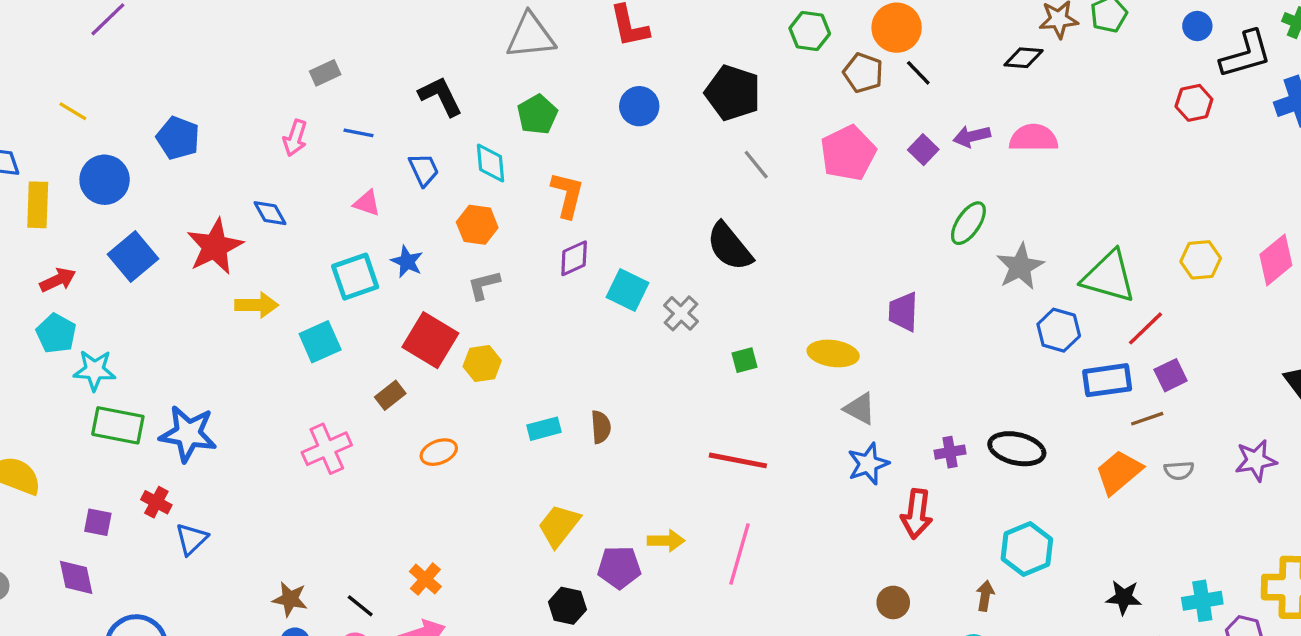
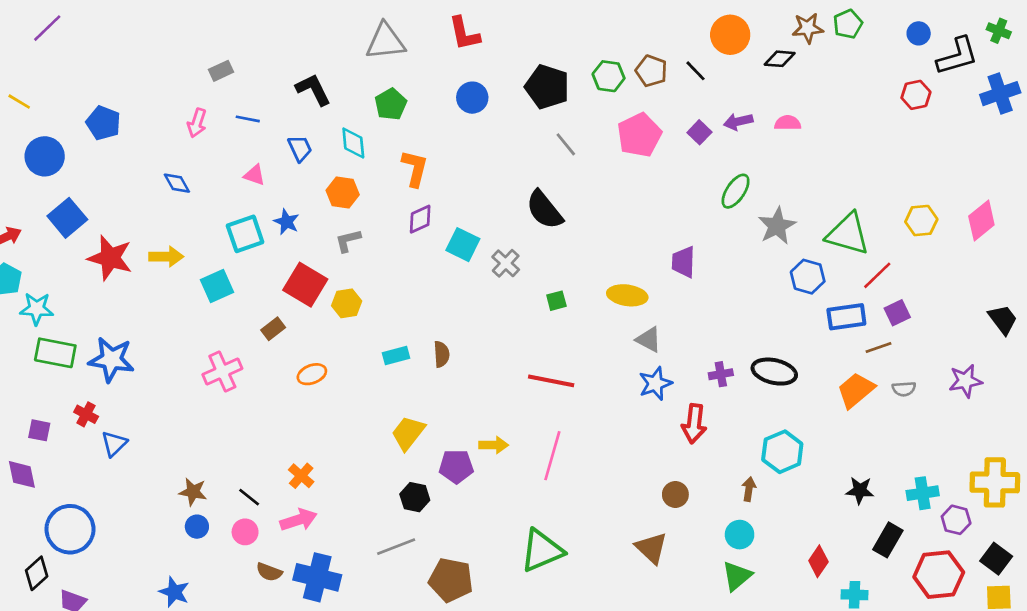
orange circle: (897, 28) -> (730, 35), moved
green hexagon: (810, 31) -> (609, 76), moved
pink semicircle: (1034, 138) -> (788, 123), size x0.7
red star: (215, 247) -> (110, 258), moved, turned -30

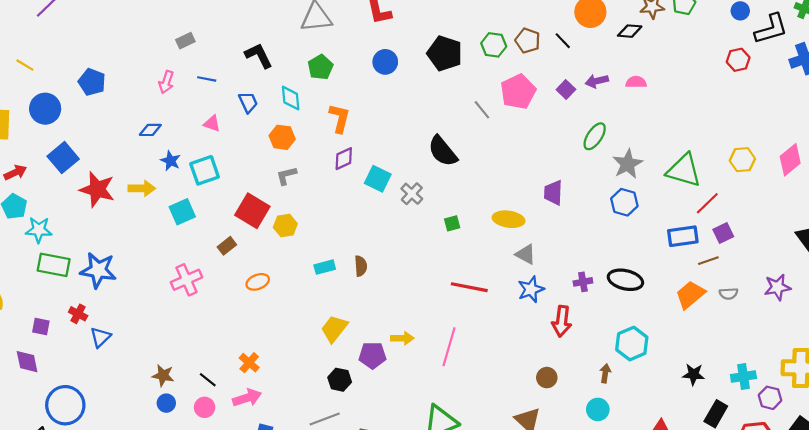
gray line: (566, 144) -> (482, 110), moved
blue diamond: (177, 183) -> (150, 130), turned -60
blue star: (286, 222) -> (171, 161), moved
blue hexagon: (808, 277) -> (624, 202), moved
red line: (551, 381) -> (469, 287), moved

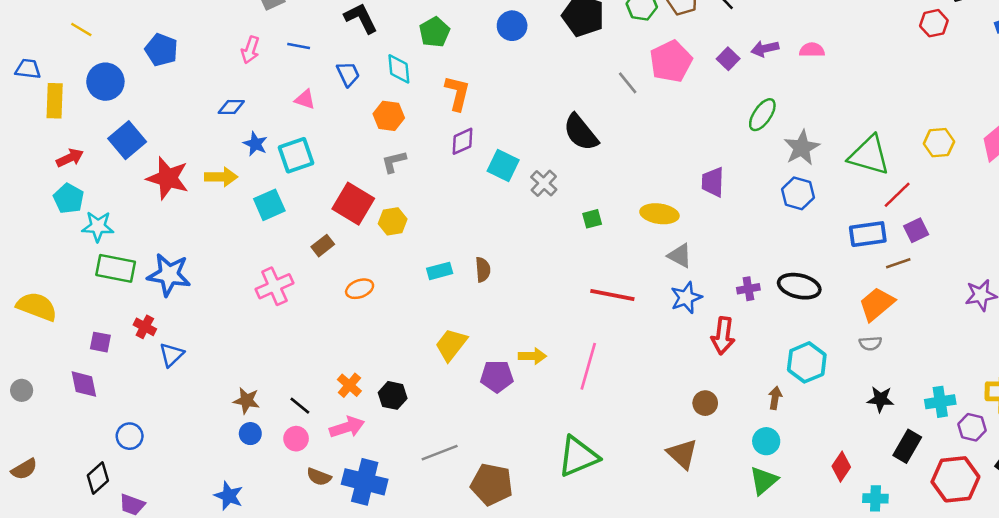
gray semicircle: (729, 294) -> (870, 343), moved
black hexagon: (340, 380) -> (393, 395), moved
blue circle: (65, 405) -> (130, 436), size x0.6

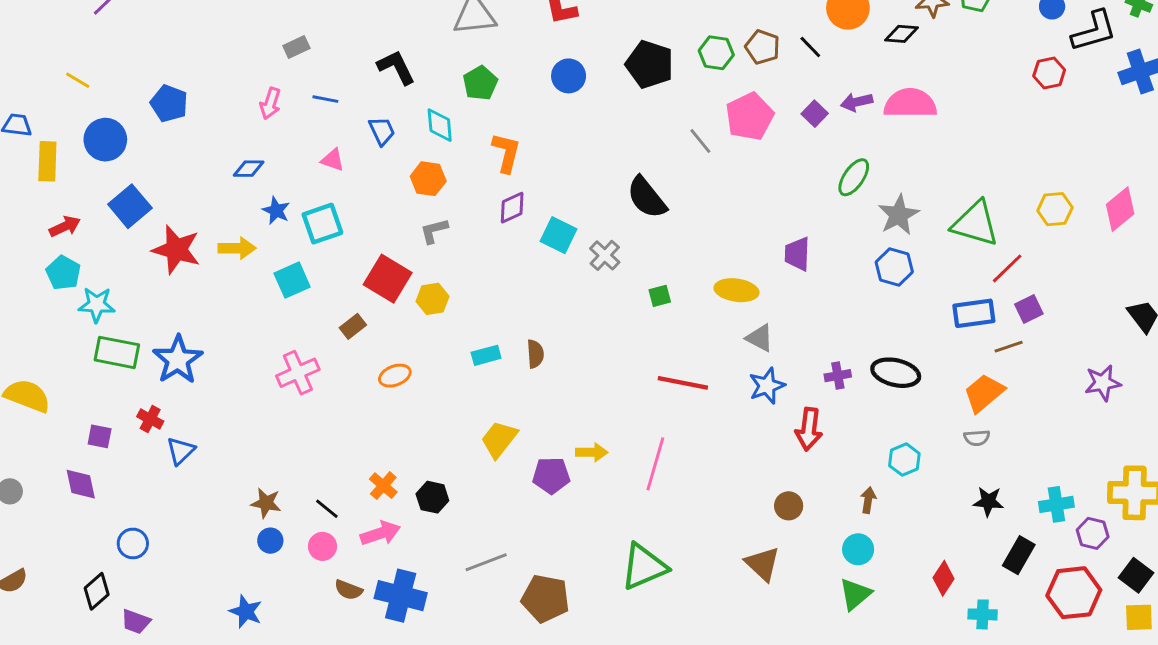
pink semicircle: (812, 50) -> (910, 103), size x1.8
blue star: (169, 275) -> (178, 360), turned 30
cyan hexagon: (807, 362) -> (904, 460), size x0.7

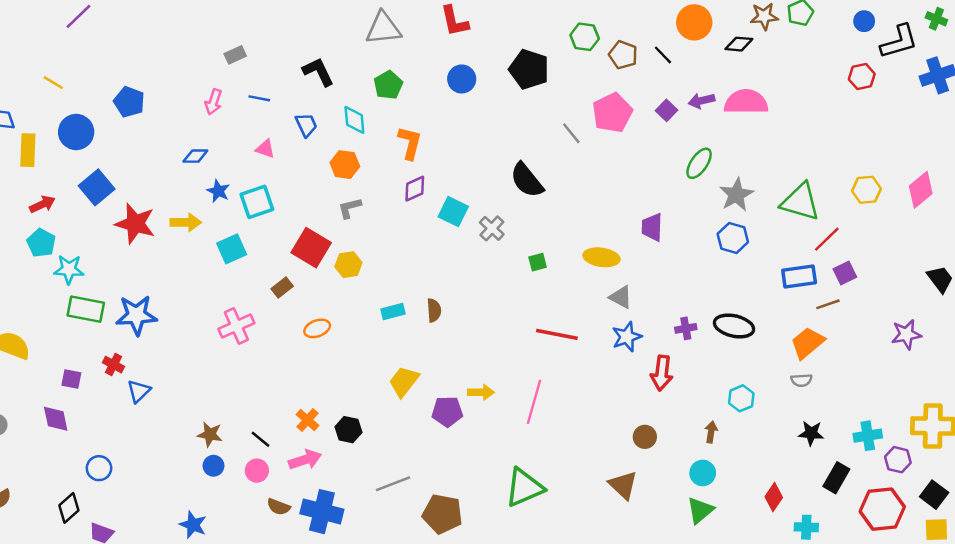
green hexagon: (716, 53) -> (585, 37), moved
blue star: (178, 360) -> (136, 315), turned 30

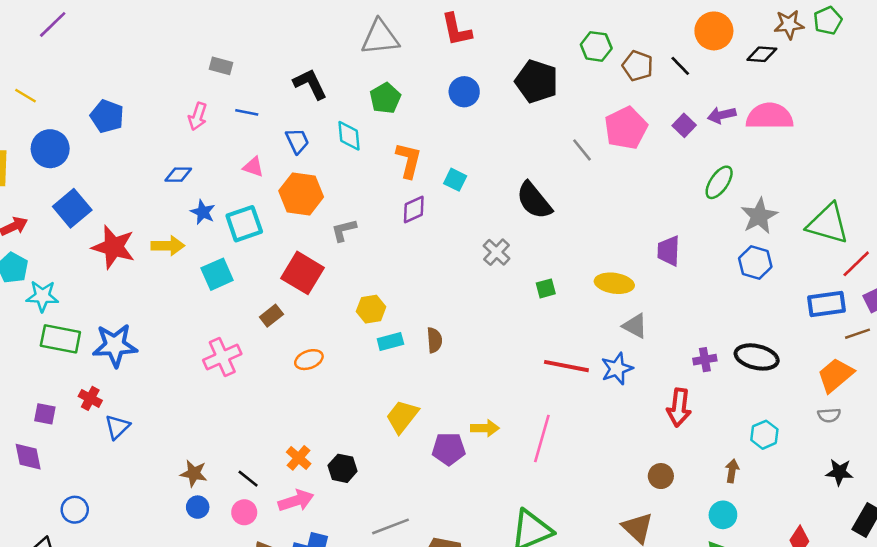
gray rectangle: (235, 55) -> (221, 66), turned 40
orange hexagon: (345, 165) -> (301, 194), moved, size x1.4
cyan square: (453, 212) -> (455, 180), moved, size x0.7
yellow hexagon: (348, 265) -> (371, 309), moved
blue star: (627, 337) -> (617, 369), moved

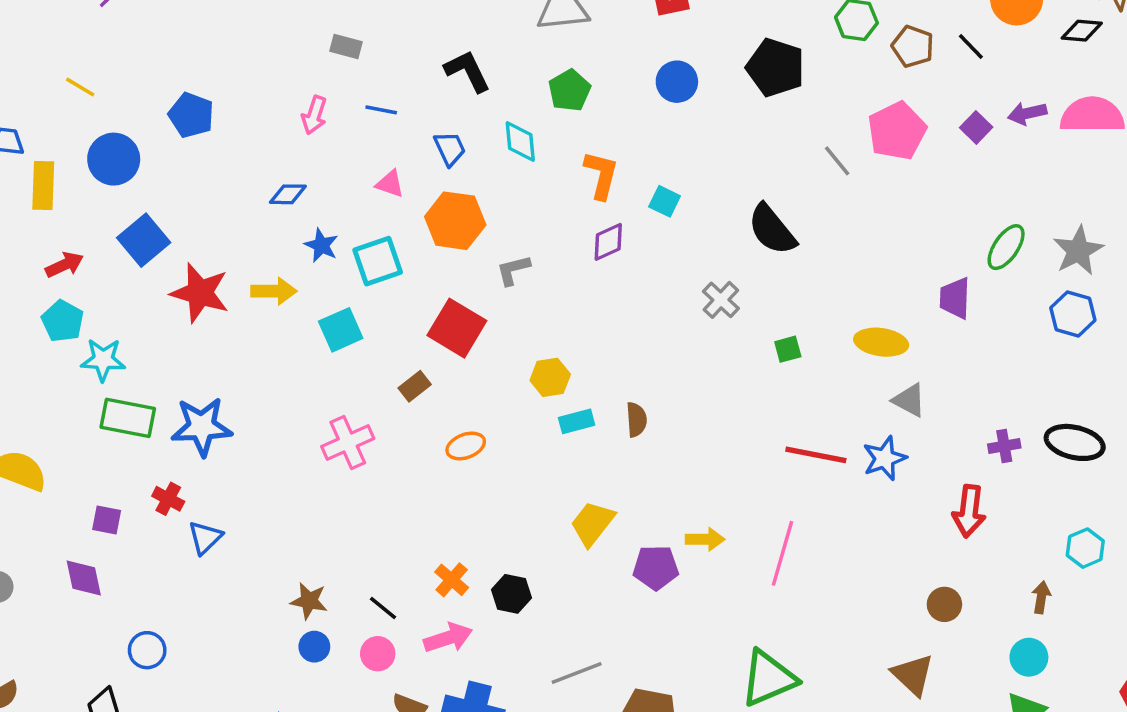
green ellipse: (719, 182) -> (1006, 247), moved

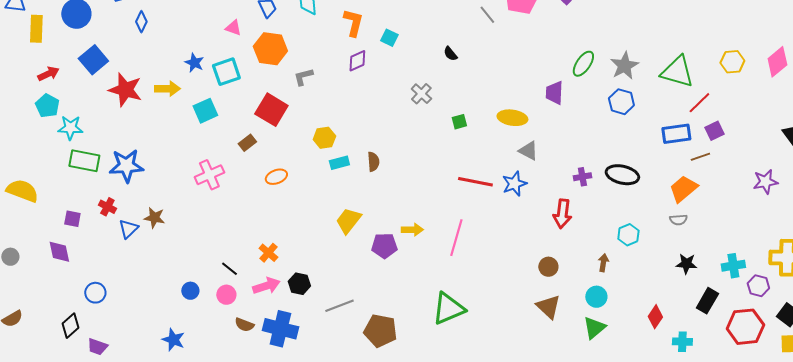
blue diamond: (288, 194) -> (141, 22), moved, turned -65
black semicircle: (772, 230) -> (450, 54), size x0.5
black hexagon: (511, 594) -> (299, 284), moved
brown star: (309, 601) -> (154, 218), moved
brown triangle: (913, 675) -> (548, 307), moved

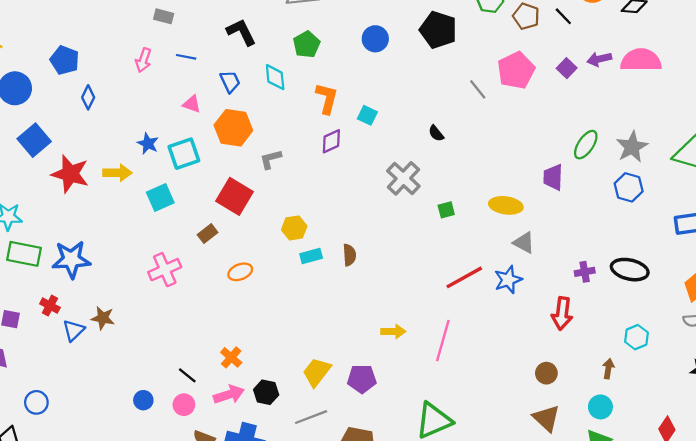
gray cross: (421, 94) -> (403, 178), size x1.4
red line: (475, 182) -> (464, 277), turned -40
yellow trapezoid: (348, 221) -> (317, 372), moved
purple pentagon: (384, 246) -> (362, 379), moved

